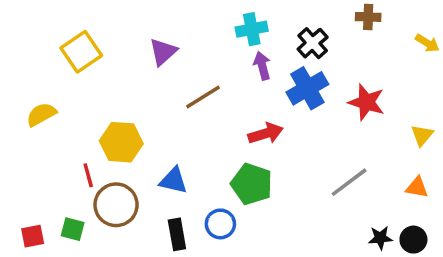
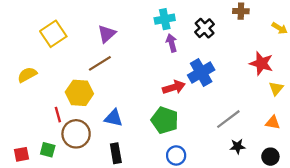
blue cross: (307, 88) -> (201, 72), moved
brown line: (203, 97) -> (100, 63), moved
red star: (366, 102) -> (261, 63), moved
blue circle: (220, 224) -> (176, 155), moved
black star: (380, 238) -> (237, 146), moved

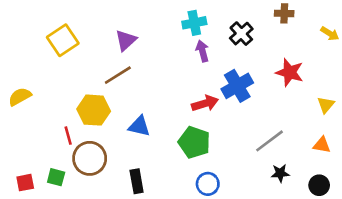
red star: (261, 63) -> (290, 72), moved
yellow semicircle: (27, 75) -> (20, 97), moved
blue triangle: (114, 118) -> (139, 126), moved

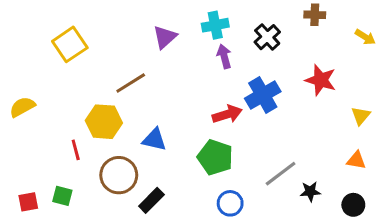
purple triangle: (126, 40) -> (165, 37), moved
gray line: (269, 141) -> (281, 174), moved
brown circle: (90, 158) -> (119, 175), moved
black rectangle: (137, 181) -> (151, 200), turned 55

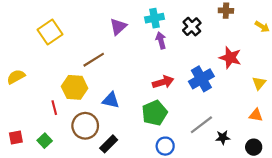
blue cross: (263, 95) -> (201, 79), moved
green pentagon: (215, 157) -> (155, 113), turned 30
green square: (62, 196) -> (45, 141), turned 32
red square: (28, 202) -> (16, 138), moved

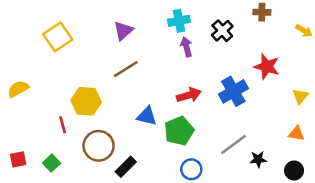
purple triangle: (118, 27) -> (123, 31), moved
brown line: (94, 60) -> (126, 69), moved
blue triangle: (111, 100) -> (147, 116), moved

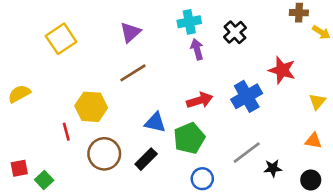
brown cross: (262, 12) -> (299, 13), moved
green square: (52, 163) -> (44, 180), moved
black rectangle: (126, 167) -> (146, 159), moved

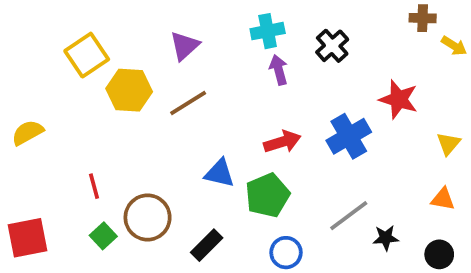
yellow hexagon: (91, 107) -> (129, 90), moved
black rectangle: (146, 159) -> (207, 245), moved
red square: (19, 168) -> (28, 238), size x1.6
green square: (44, 180) -> (103, 236), moved

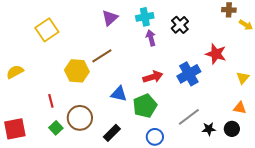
purple triangle: (184, 46) -> (110, 18), moved
yellow hexagon: (129, 90) -> (77, 71), moved
black circle: (439, 254) -> (232, 129), moved

